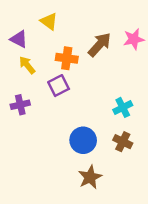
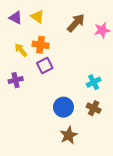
purple triangle: (19, 39) -> (16, 18), moved
brown arrow: (100, 45) -> (76, 23), moved
orange cross: (67, 58) -> (41, 45), moved

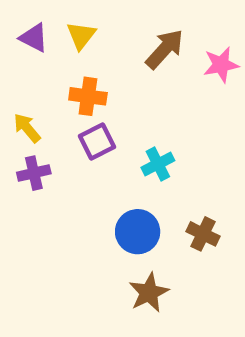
yellow triangle: (37, 17) -> (81, 35), turned 32
yellow arrow: (21, 50) -> (27, 128), moved
cyan cross: (94, 82) -> (158, 164), moved

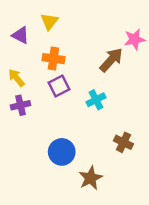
purple triangle: (34, 38) -> (20, 35), moved
brown arrow: (165, 49) -> (111, 60), moved
blue circle: (138, 232) -> (62, 152), moved

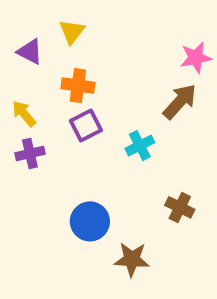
brown arrow: (111, 60) -> (180, 102), moved
brown star: (91, 178) -> (132, 259), turned 30

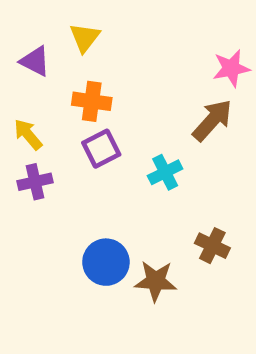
brown star: (132, 259) -> (156, 281), moved

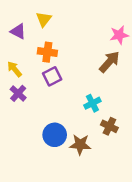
cyan cross: (165, 172) -> (92, 103), moved
purple cross: (35, 182) -> (18, 93), turned -35

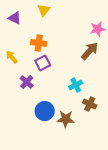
yellow triangle: (44, 19) -> (44, 10), moved
purple triangle: (18, 31) -> (15, 18), moved
purple cross: (18, 93) -> (27, 82), moved

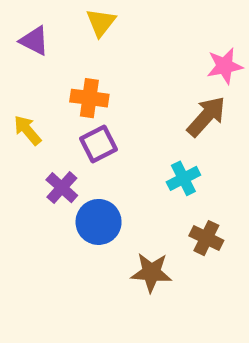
cyan cross: (76, 85) -> (183, 178), moved
blue circle: (45, 111) -> (99, 222), moved

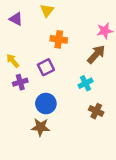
orange cross: (89, 98) -> (59, 39), moved
purple cross: (62, 188) -> (20, 82), moved, turned 32
brown star: (151, 272) -> (41, 127), moved

